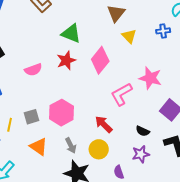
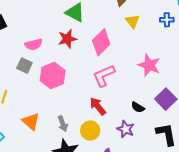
pink L-shape: (121, 94) -> (104, 76), moved
pink hexagon: (62, 113) -> (53, 75), moved
gray square: (32, 117) -> (24, 66), moved, turned 35
black semicircle: (143, 131) -> (138, 107), moved
purple star: (141, 154) -> (126, 129), moved, turned 30

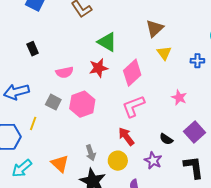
blue cross: (167, 20) -> (197, 61), moved
pink star: (149, 65) -> (179, 98), size x0.7
gray square: (24, 66) -> (53, 102), moved
orange triangle: (31, 122) -> (60, 164), moved

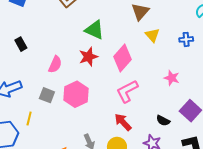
pink semicircle: (65, 72) -> (55, 64), turned -48

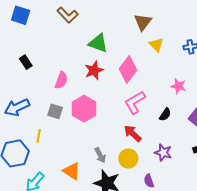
black semicircle: (163, 121) -> (165, 115), moved, turned -80

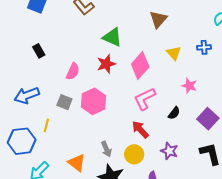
yellow triangle: (156, 45) -> (174, 53), moved

